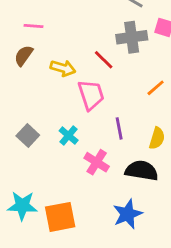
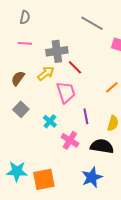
gray cross: (132, 37) -> (57, 51), moved
brown semicircle: (24, 55) -> (18, 78), moved
yellow arrow: (63, 68) -> (46, 73), turned -54
gray square: (28, 135) -> (21, 109), moved

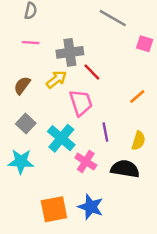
cyan cross: (50, 121) -> (61, 138), size x1.6
cyan star: (17, 171) -> (21, 161), moved
blue star: (92, 177) -> (91, 207), moved, turned -30

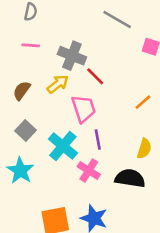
gray cross: (70, 52) -> (72, 56), turned 30
purple line: (105, 132) -> (98, 140), moved
cyan star: (21, 161) -> (20, 171), turned 30

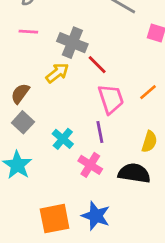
brown semicircle: (22, 91) -> (20, 93), moved
pink trapezoid: (84, 109) -> (111, 99), moved
cyan cross: (63, 146) -> (63, 139), size x0.7

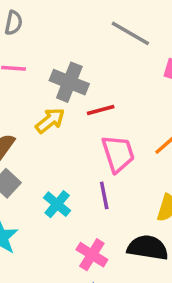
red line: (97, 65) -> (101, 110), turned -60
pink cross: (90, 165) -> (92, 255), moved

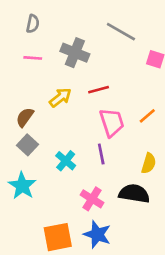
gray cross: (69, 82) -> (75, 53), moved

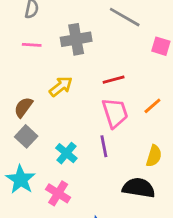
gray cross: (75, 53) -> (76, 39), turned -32
red line: (99, 90) -> (114, 80), moved
pink cross: (92, 199) -> (58, 193), moved

